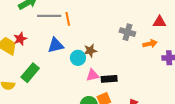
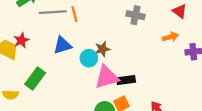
red triangle: (159, 22) -> (180, 11), turned 40
gray cross: (127, 32) -> (136, 15), moved
pink triangle: (92, 75) -> (107, 77), size x1.6

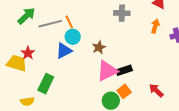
orange arrow: (170, 37) -> (155, 26), turned -48
cyan circle: (89, 58) -> (73, 37), moved

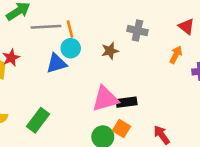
brown star: (99, 47) -> (110, 51), moved
green rectangle: (46, 84) -> (38, 120), moved
orange square: (124, 91) -> (121, 128), turned -32

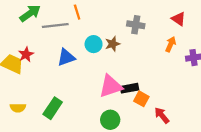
orange line: (70, 29) -> (77, 12), moved
cyan circle: (71, 48) -> (94, 44), moved
orange square: (121, 128) -> (141, 99), moved

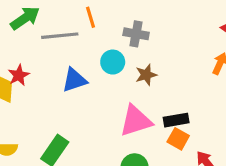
gray cross: (136, 25) -> (136, 34), moved
brown star: (113, 44) -> (146, 75), moved
black rectangle: (130, 88) -> (176, 120), moved

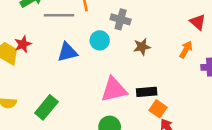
brown star: (146, 75) -> (142, 47), moved
orange square: (178, 139) -> (158, 109), moved

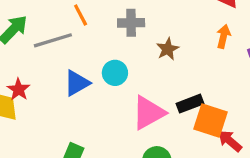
cyan circle: (100, 40) -> (115, 73), moved
orange square: (158, 109) -> (210, 120), size x1.5

